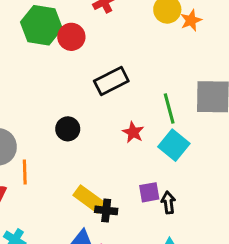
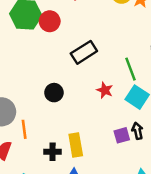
yellow rectangle: (89, 199) -> (76, 145), turned 50
black arrow: (168, 203) -> (138, 131), moved
black cross: (106, 210) -> (53, 152), moved

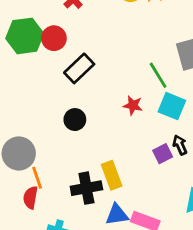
black rectangle: (84, 52) -> (79, 68), moved
orange line: (24, 129) -> (37, 178), moved
black cross: (53, 152) -> (86, 188), size x1.5

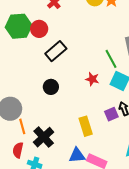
yellow rectangle: (112, 175) -> (86, 126), moved
black cross: (86, 188) -> (44, 137), moved, turned -35
red semicircle: (30, 198) -> (18, 150), moved

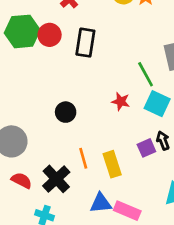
black rectangle: (56, 51) -> (85, 43), moved, turned -40
orange line: (22, 126) -> (83, 158), moved
red semicircle: (18, 150) -> (22, 180), moved, turned 105

